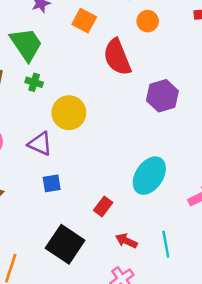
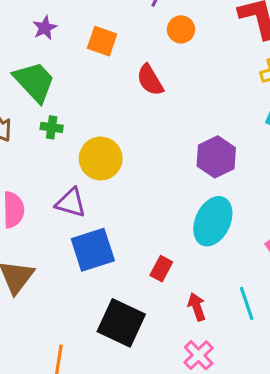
red semicircle: (117, 57) -> (150, 80), size x0.7
purple hexagon: (162, 96) -> (216, 157), moved
blue square: (52, 183) -> (93, 250), size x1.8
red arrow: (126, 241) -> (197, 307), turned 55

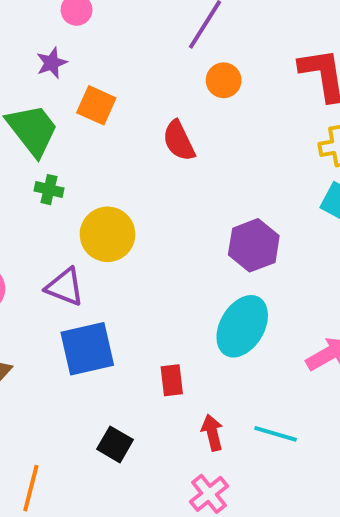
orange square: (102, 41) -> (96, 105), moved
red rectangle: (161, 269) -> (172, 380), turned -40
cyan line: (247, 303) -> (276, 434), turned -60
black square: (121, 323) -> (115, 444), size x0.6

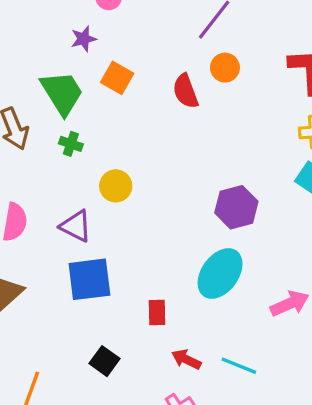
red semicircle: (179, 141) -> (185, 91), moved
yellow circle: (107, 234) -> (116, 186), size x0.7
red arrow: (212, 433) -> (186, 359), turned -56

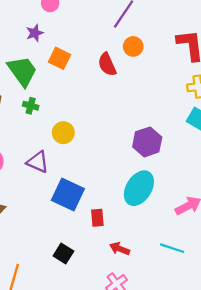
blue square: (89, 279) -> (68, 194), moved, turned 36
cyan line: (239, 366) -> (172, 248), moved

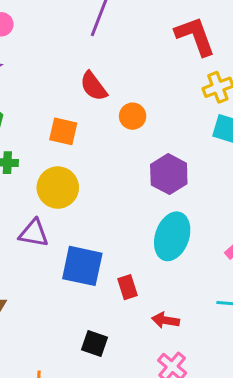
orange circle: (133, 46) -> (133, 116), moved
orange square: (60, 58) -> (63, 131), moved
yellow circle: (63, 133) -> (58, 188), size x1.4

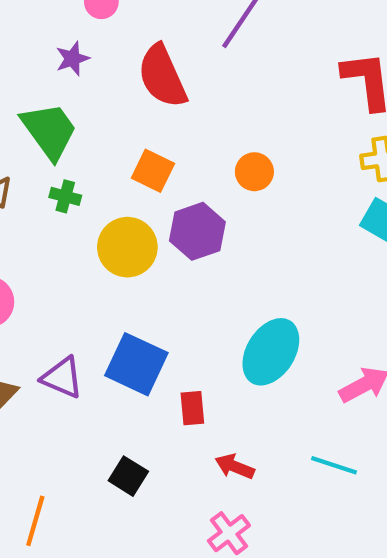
red semicircle: (94, 86) -> (162, 76), moved, size x1.4
purple hexagon: (169, 174) -> (197, 231), moved
purple triangle: (34, 233) -> (62, 378), moved

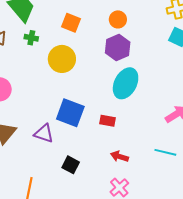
purple hexagon: (197, 231) -> (118, 48), moved
cyan ellipse: (271, 352) -> (126, 83), moved
purple triangle: (62, 378) -> (44, 133), moved
red rectangle: (192, 408) -> (108, 121), moved, turned -70

